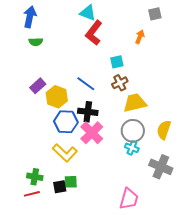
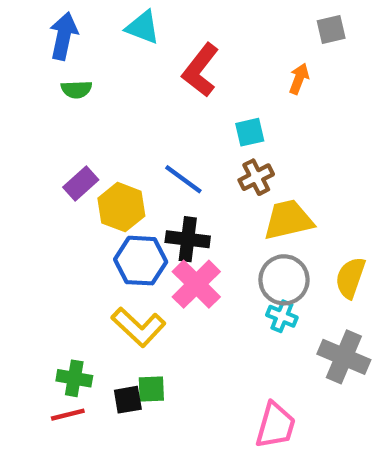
cyan triangle: (88, 13) -> (143, 27), moved

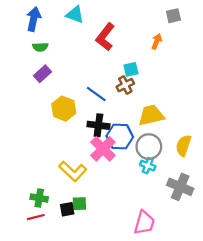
brown cross: (256, 177) -> (125, 85), moved
purple rectangle: (81, 184) -> (43, 74), moved
blue hexagon: (141, 261) -> (120, 137), moved

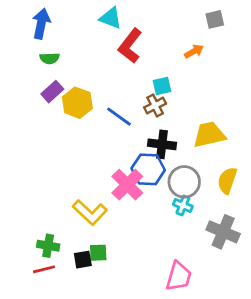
cyan triangle: (75, 15) -> (111, 18), moved
orange arrow: (157, 41) -> (194, 51), turned 40
yellow hexagon: (64, 109) -> (77, 103), moved
yellow trapezoid: (151, 115) -> (209, 135), moved
black cross: (98, 125) -> (162, 144), moved

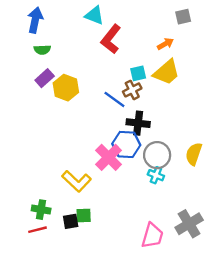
blue line: (119, 117) -> (114, 99), moved
yellow trapezoid: (209, 135) -> (167, 72), moved, turned 152
gray cross: (223, 232) -> (189, 224), moved, turned 36

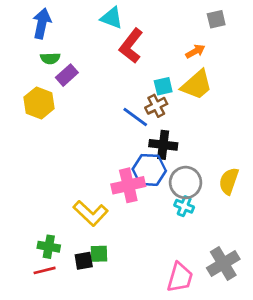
purple rectangle: (45, 78) -> (67, 75), moved
yellow hexagon: (66, 88) -> (39, 103), moved
pink cross: (109, 157) -> (128, 185), turned 32

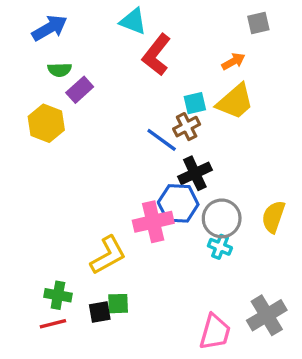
blue arrow: (42, 23) -> (50, 28), turned 48
black cross: (163, 145) -> (195, 173), turned -32
yellow L-shape: (91, 213) -> (108, 255), turned -72

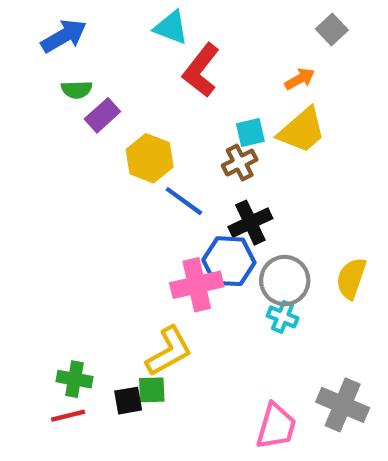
gray square: (258, 23) -> (332, 30), turned -30
yellow hexagon: (46, 123) -> (150, 158), moved
blue line: (162, 140) -> (184, 201), moved
yellow L-shape: (108, 255) -> (169, 351), moved
gray cross: (267, 315) -> (343, 405), turned -36

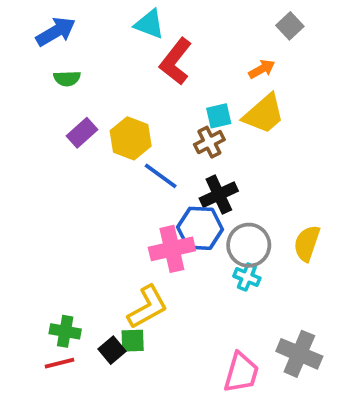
purple rectangle: (102, 115) -> (82, 133), moved
black square: (128, 401) -> (112, 350), turned -30

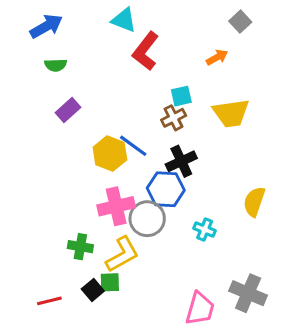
yellow trapezoid: (264, 114) -> (231, 113), moved, turned 33
yellow hexagon: (131, 138) -> (110, 153), moved
gray circle: (249, 245) -> (147, 219), moved
pink cross: (172, 249) -> (116, 206), moved
green cross: (65, 331) -> (80, 247), moved

